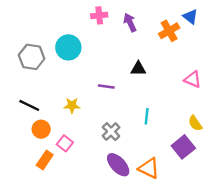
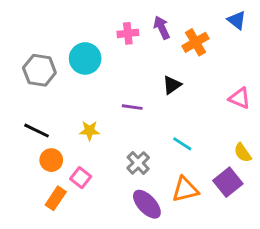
pink cross: (99, 15) -> (128, 33), moved
orange cross: (169, 31) -> (195, 42), moved
black triangle: (138, 69) -> (172, 85), turned -35
cyan line: (147, 116) -> (182, 144), turned -63
orange triangle: (149, 168) -> (185, 189), moved, turned -40

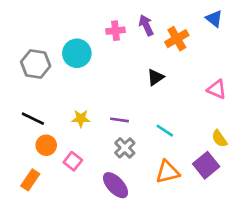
purple line: (132, 107) -> (119, 120), moved
orange rectangle: (56, 198) -> (30, 180), moved
purple ellipse: (147, 204) -> (116, 185), moved

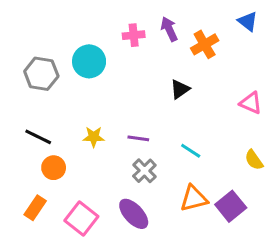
pink square: (73, 161) -> (81, 218), moved, size x1.5
purple square: (206, 165) -> (231, 206), moved

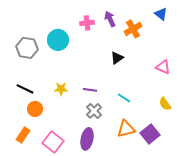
purple ellipse: (134, 214) -> (87, 139), turned 55

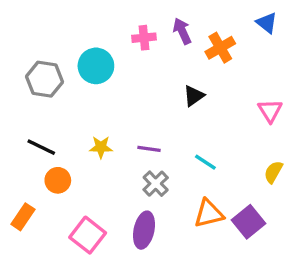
pink triangle: (163, 67) -> (270, 111), turned 35
yellow semicircle: (165, 104) -> (273, 172), turned 64
orange rectangle: (23, 135) -> (23, 217), moved

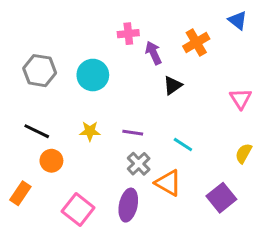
purple arrow: (182, 31) -> (153, 53), moved
cyan circle: (96, 66) -> (93, 75), moved
orange triangle: (209, 213) -> (168, 183), moved, turned 44

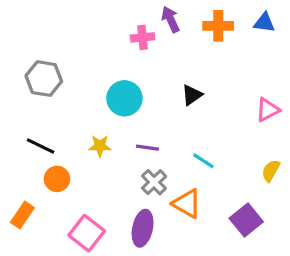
blue triangle: (238, 20) -> (264, 23), turned -30
orange cross: (196, 42) -> (218, 26), moved, turned 30
purple arrow: (153, 53) -> (170, 19), moved
cyan circle: (93, 75) -> (124, 98), moved
pink triangle: (241, 99) -> (268, 110), turned 35

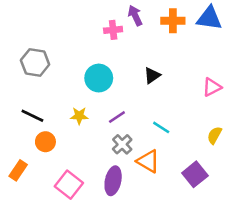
blue triangle: (264, 23) -> (209, 18), size x1.5
purple line: (147, 148) -> (117, 117), turned -42

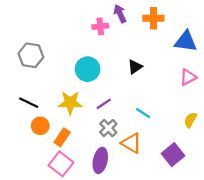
blue triangle: (209, 18) -> (186, 41), moved
yellow star: (79, 116) -> (70, 103), size x1.5
orange rectangle: (18, 170) -> (62, 137), moved

